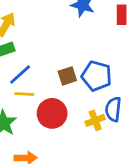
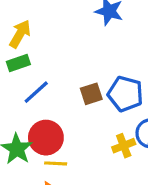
yellow line: (24, 94) -> (56, 163), moved
red circle: (52, 113) -> (46, 138), moved

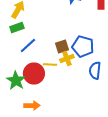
yellow cross: (124, 146) -> (67, 58), moved
yellow line: (56, 163) -> (50, 64), moved

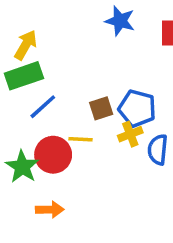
green rectangle: (17, 28) -> (24, 76), size x1.5
yellow cross: (67, 58) -> (130, 134), moved

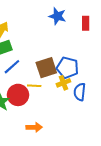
brown square: (101, 108) -> (46, 68), size x1.5
orange arrow: (50, 210) -> (34, 127), moved

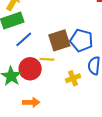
yellow cross: (63, 83) -> (73, 78), moved
orange arrow: (34, 127) -> (31, 102), moved

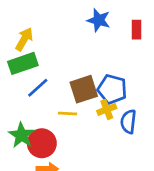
red circle: (30, 69) -> (42, 143), moved
yellow cross: (73, 78) -> (107, 109), moved

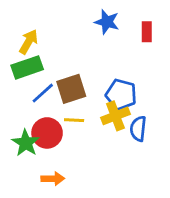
brown square: (84, 89) -> (71, 89), moved
yellow cross: (107, 109) -> (115, 116), size x1.4
red circle: (42, 143) -> (47, 133), moved

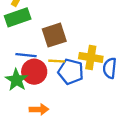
blue line: (43, 93) -> (26, 55), moved, turned 48
blue pentagon: (121, 94) -> (71, 72), moved
yellow cross: (115, 116) -> (91, 57), turned 30

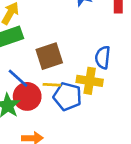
blue line: (26, 55) -> (18, 78), turned 36
blue semicircle: (110, 68) -> (103, 57), moved

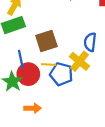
blue line: (18, 78) -> (21, 59), turned 36
yellow cross: (90, 81) -> (79, 61), turned 30

